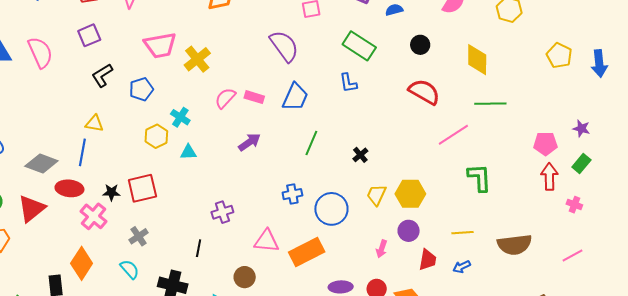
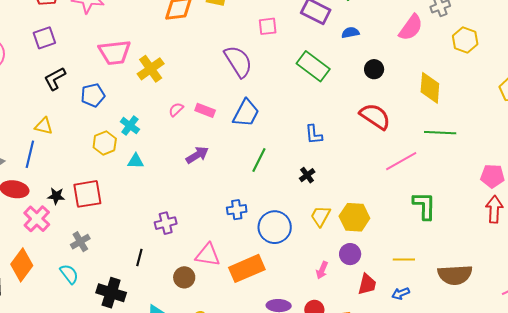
blue L-shape: (348, 83) -> (314, 134), moved
pink semicircle: (225, 98) -> (176, 110), size x0.7
brown circle: (245, 277) -> (184, 277), moved

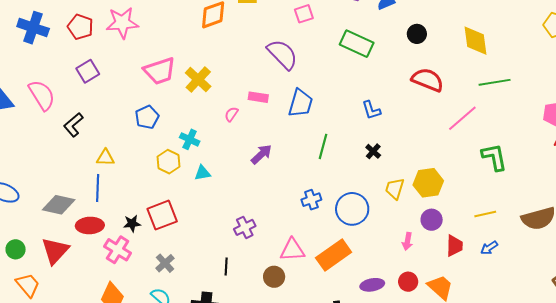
black L-shape: (55, 79) -> (73, 125), moved
pink rectangle: (205, 110) -> (258, 97), moved

